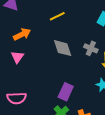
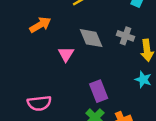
pink triangle: (17, 57) -> (66, 54), moved
purple rectangle: (66, 92) -> (99, 91), turned -42

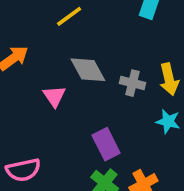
gray cross: (126, 36) -> (132, 83), moved

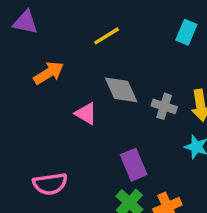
pink triangle: (54, 96) -> (86, 114), turned -30

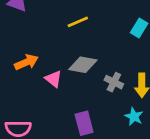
orange arrow: (49, 73) -> (26, 62), moved
gray diamond: (121, 90) -> (83, 65), turned -64

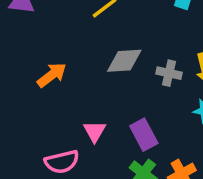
pink triangle: (53, 79) -> (95, 131), moved, turned 36

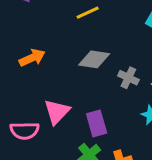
pink triangle: (95, 131) -> (57, 112), size x1.4

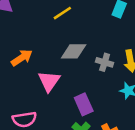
pink triangle: (57, 112) -> (49, 81), moved

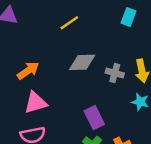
pink triangle: (49, 81) -> (36, 103), moved, turned 40

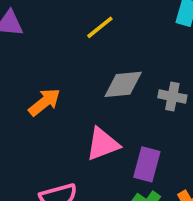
pink triangle: (36, 103) -> (103, 144), moved
purple rectangle: (94, 118) -> (147, 164), turned 45

